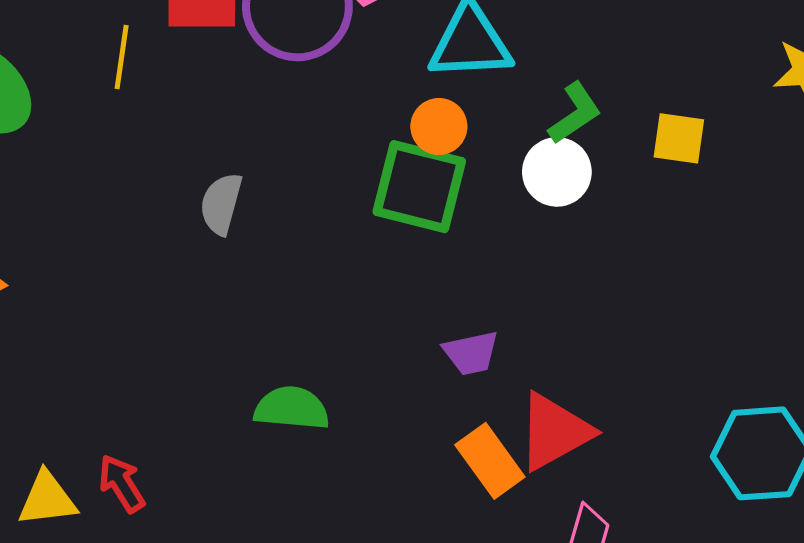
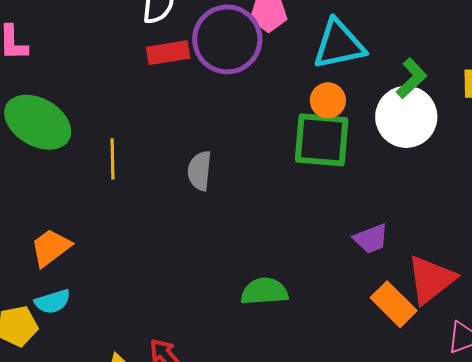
yellow line: (122, 57) -> (113, 159), moved
white circle: (557, 172) -> (406, 117), size x1.4

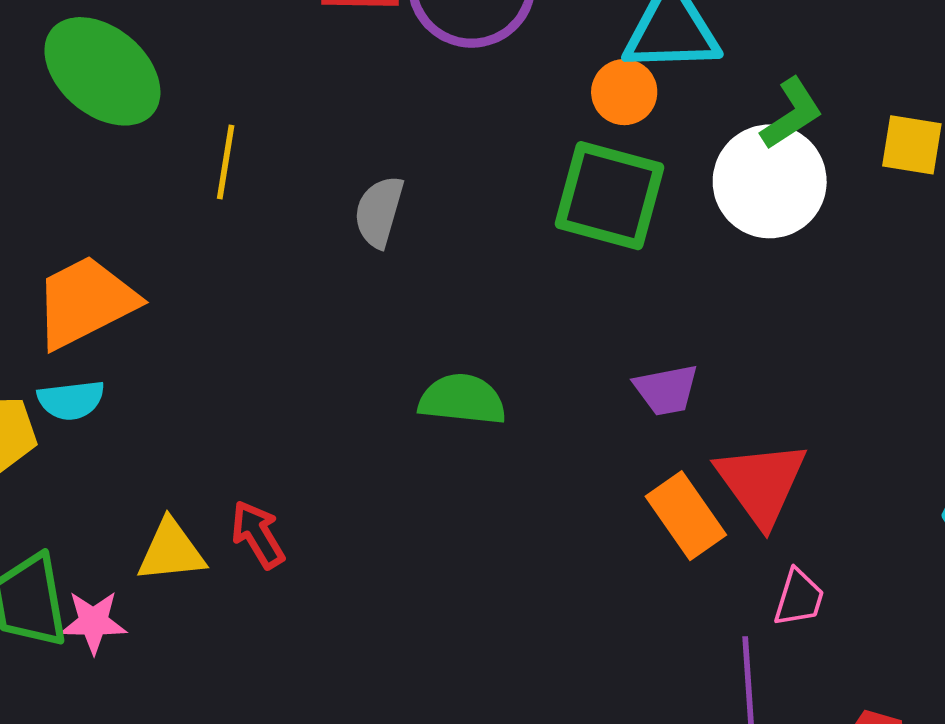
orange circle: (328, 100) -> (624, 92), moved
orange trapezoid: (51, 248) -> (85, 302), size x1.4
red triangle: (431, 279) -> (761, 483), turned -38
green semicircle: (264, 291) -> (462, 399), moved

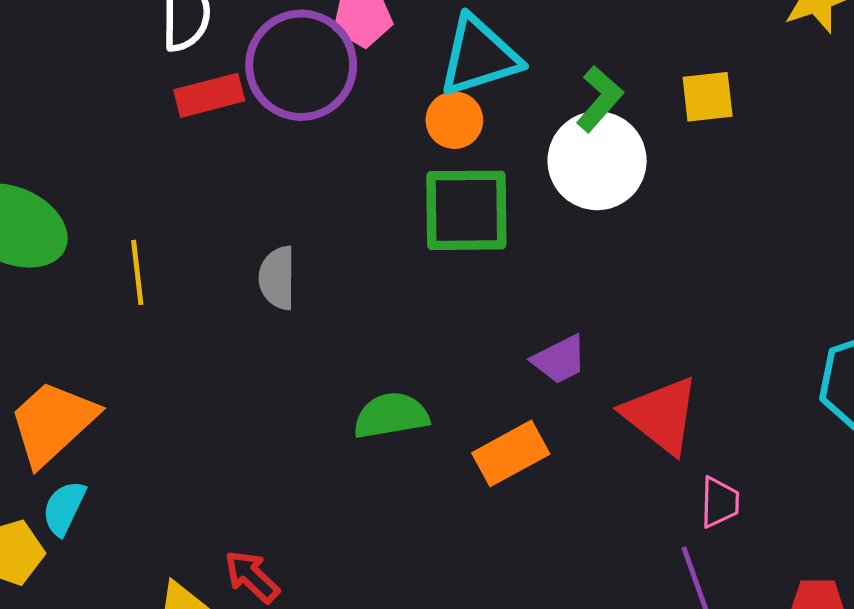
cyan semicircle: (71, 400) -> (64, 508), turned 138
orange rectangle: (686, 516) -> (511, 453), moved, turned -68

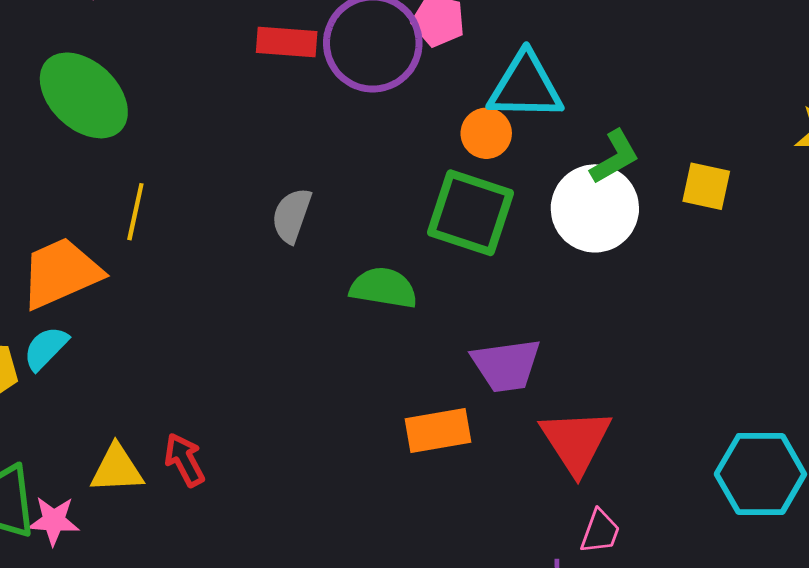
yellow line: (137, 272) -> (135, 212), moved
purple trapezoid: (560, 360) -> (506, 365), size x1.4
green semicircle: (391, 415) -> (383, 288), moved

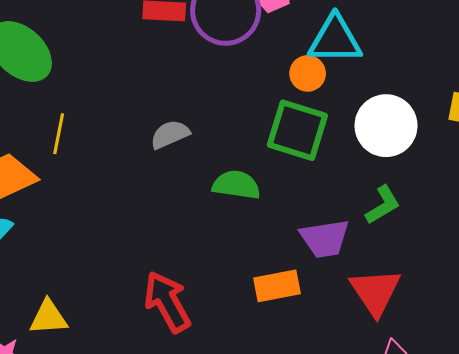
green L-shape: (615, 157) -> (383, 205), moved
gray semicircle: (292, 215) -> (170, 134), turned 48
red arrow: (184, 460) -> (167, 302), moved, size x1.6

